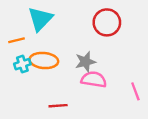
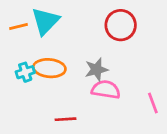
orange line: (16, 40) -> (19, 26), moved

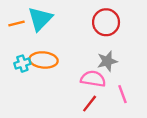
gray star: (96, 69) -> (107, 61), moved
pink line: (153, 103) -> (123, 94), moved
red line: (66, 119) -> (90, 104), moved, turned -48

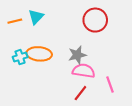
cyan triangle: (40, 19) -> (36, 17), size x0.7
gray star: (107, 61) -> (77, 55), moved

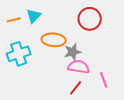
orange ellipse: (39, 54) -> (54, 40), moved
cyan cross: (20, 57) -> (19, 54), size x1.6

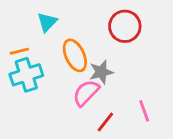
orange line: (14, 20) -> (19, 51), moved
orange ellipse: (54, 40) -> (75, 55), turned 60
pink semicircle: (79, 67) -> (86, 93), moved, turned -55

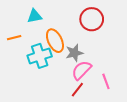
cyan triangle: (47, 22) -> (35, 16), turned 35
cyan cross: (26, 75) -> (40, 56), moved
pink semicircle: (86, 93) -> (81, 70), moved

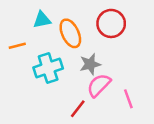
orange ellipse: (55, 41) -> (70, 33), moved
red line: (77, 90) -> (78, 109), moved

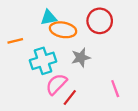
cyan triangle: (42, 20) -> (49, 18), moved
orange ellipse: (70, 33) -> (63, 30), turned -55
pink semicircle: (99, 85) -> (56, 84), moved

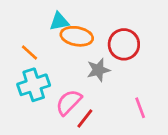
red circle: (100, 21) -> (124, 44), moved
orange line: (15, 41) -> (30, 52), moved, turned 56
cyan cross: (43, 61) -> (34, 85), moved

